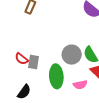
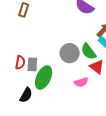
red semicircle: (22, 59) -> (20, 62), turned -112
green ellipse: (56, 76) -> (44, 77), moved, turned 35

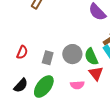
gray rectangle: (32, 64) -> (48, 58), moved
green ellipse: (44, 77) -> (44, 87), moved

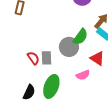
red semicircle: (22, 52) -> (33, 58), moved, turned -40
green semicircle: (91, 57) -> (80, 37), moved, turned -102

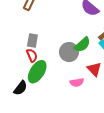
gray rectangle: (47, 58) -> (32, 40), moved
green ellipse: (51, 86) -> (37, 72), moved

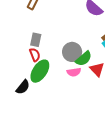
green semicircle: (82, 45) -> (84, 59), moved
pink semicircle: (77, 82) -> (74, 72), moved

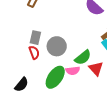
gray circle: (72, 52) -> (57, 46), moved
green ellipse: (40, 71) -> (55, 77), moved

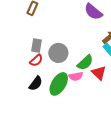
red semicircle: (34, 52) -> (36, 60), turned 72
black semicircle: (21, 85) -> (36, 83), moved

